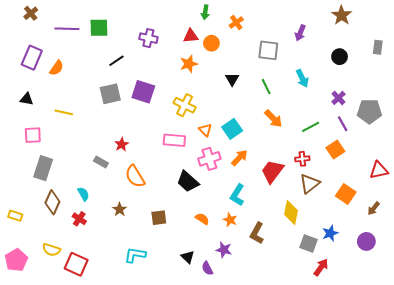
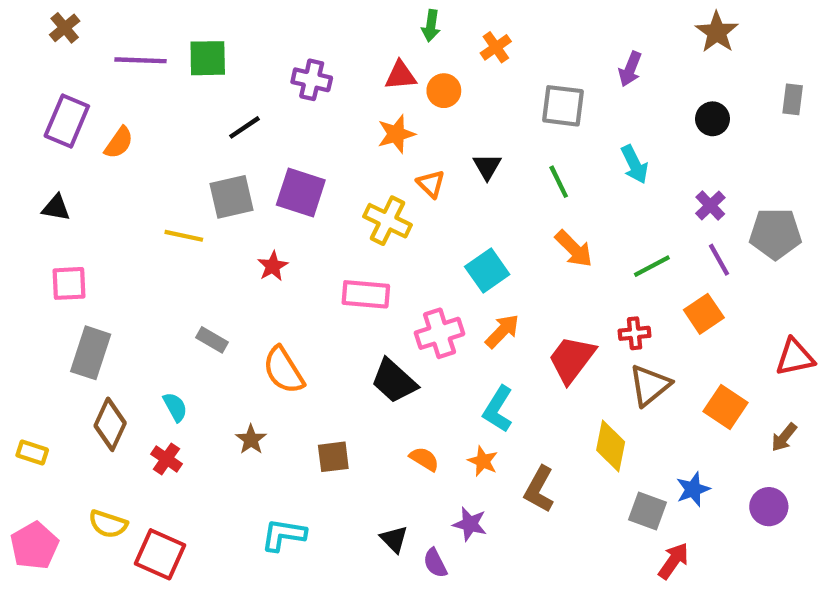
yellow line: (64, 112) -> (184, 236), moved
orange triangle: (205, 130) -> (431, 184), moved
red star: (122, 144) -> (273, 266), moved

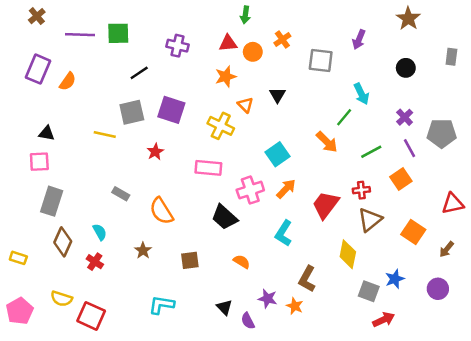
orange cross: (496, 47) -> (282, 39), moved
green line: (559, 182) -> (344, 117), moved, turned 66
black triangle: (56, 208) -> (47, 133), moved
orange star: (483, 461) -> (295, 306), moved
red arrow: (674, 561) -> (384, 320), turned 30

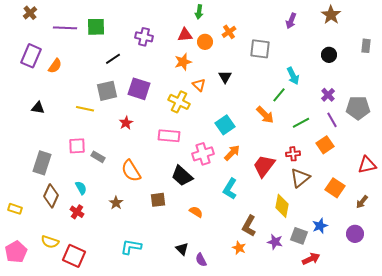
purple arrow: (359, 39) -> (291, 21), moved
pink square: (39, 162) -> (77, 146), moved
brown square: (190, 260) -> (158, 200), moved
purple star: (268, 299) -> (275, 242), moved

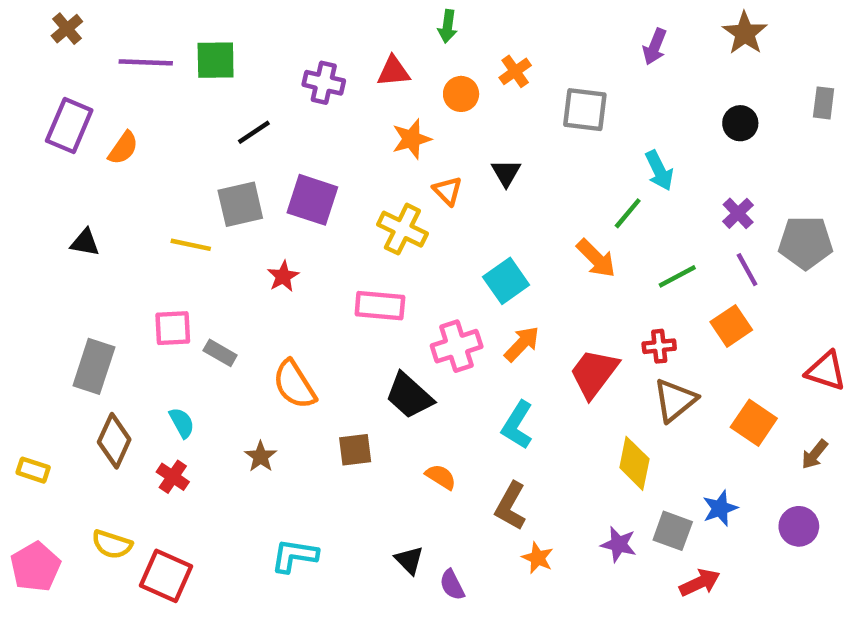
red triangle: (185, 35) -> (393, 71), moved
red triangle: (367, 165) -> (826, 371), turned 30
brown L-shape: (249, 226) -> (511, 506), moved

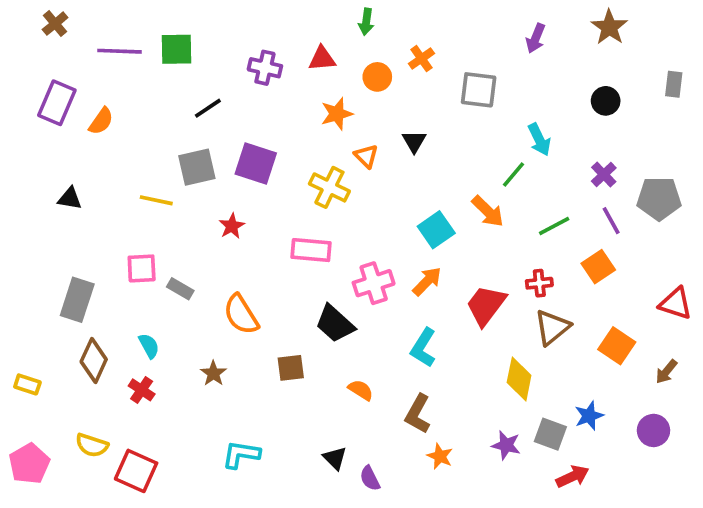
cyan square: (506, 281) -> (436, 230), moved

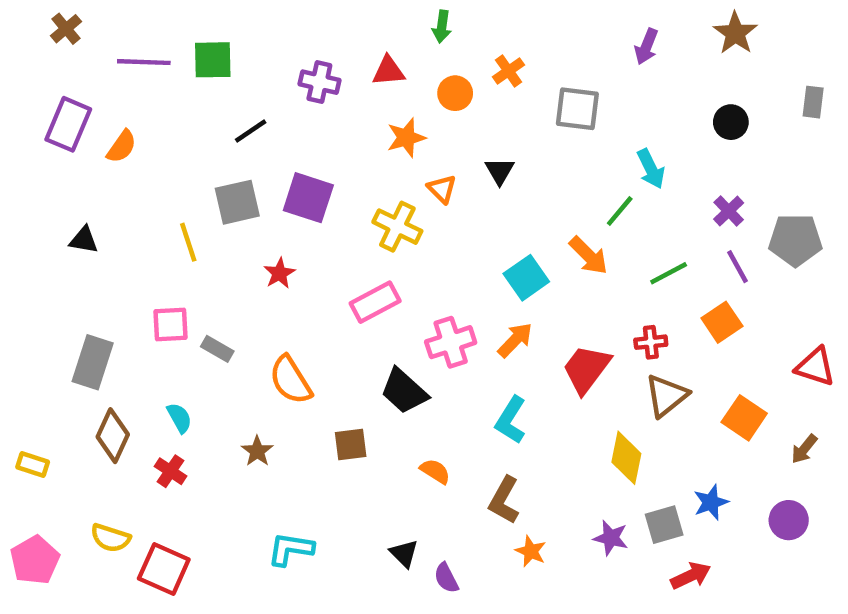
yellow line: (156, 200) -> (188, 242), turned 60
pink rectangle: (311, 250) -> (375, 302), turned -33
gray square: (550, 434) -> (664, 525), turned -36

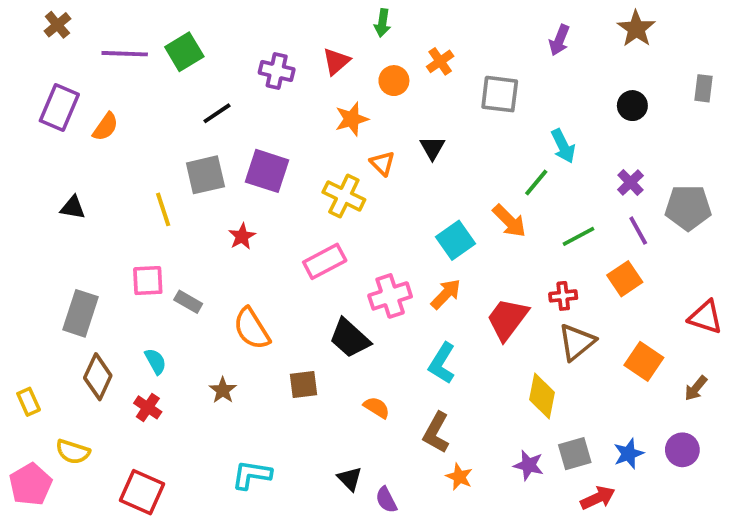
green square: (213, 60) -> (184, 52), turned -30
red triangle: (388, 71) -> (336, 61), turned -36
yellow rectangle: (33, 465) -> (29, 402), turned 48
blue star: (711, 502) -> (629, 454), moved
yellow semicircle: (110, 538) -> (73, 452), moved

